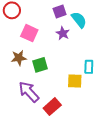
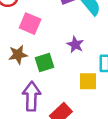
purple star: (63, 33) -> (75, 45), moved
purple arrow: (29, 92) -> (31, 96), turned 45

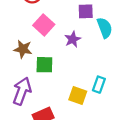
purple star: (75, 45) -> (73, 39), moved

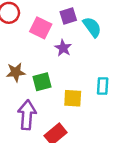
pink square: (44, 25) -> (41, 28), moved
yellow square: (78, 96) -> (73, 98), moved

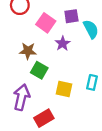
brown star: (16, 72) -> (28, 51), moved
green square: (42, 82) -> (39, 70), turned 35

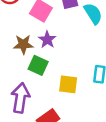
purple star: (63, 43) -> (47, 40), moved

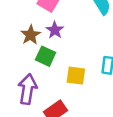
brown star: (23, 44) -> (31, 35), turned -30

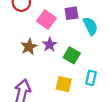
green square: (46, 56) -> (72, 55), moved

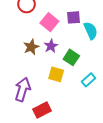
cyan rectangle: (91, 78) -> (88, 80), turned 32
yellow square: (64, 84) -> (56, 74), moved

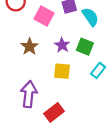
purple star: (51, 46) -> (62, 45), moved
green square: (71, 57) -> (85, 47), moved

